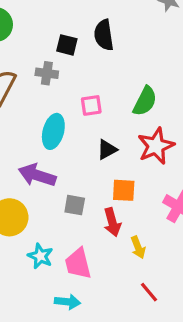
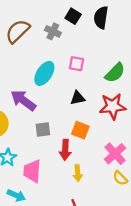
gray square: (75, 205) -> (43, 130), turned -35

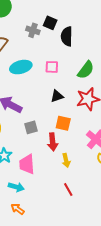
black square: (73, 16) -> (50, 23), moved
black semicircle: (101, 17) -> (67, 36), moved
gray cross: (53, 31) -> (33, 30), moved
cyan ellipse: (44, 73) -> (21, 67), moved, turned 50

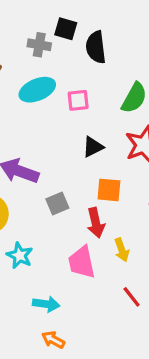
cyan ellipse: (21, 67) -> (37, 90), moved
pink trapezoid: (27, 164) -> (82, 262), moved

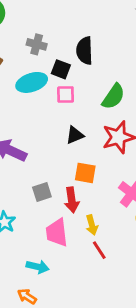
black square: (66, 29) -> (61, 69), moved
gray square: (57, 204) -> (42, 192), moved
red line: (132, 297) -> (99, 250), moved
cyan arrow: (46, 304) -> (38, 267), moved

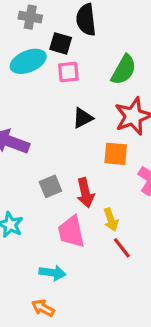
orange square: (85, 173) -> (116, 154), moved

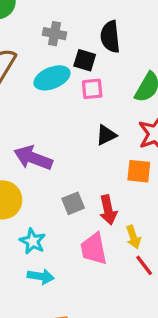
cyan arrow: (53, 273) -> (41, 276), moved

